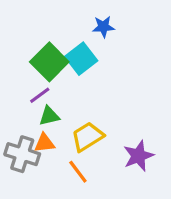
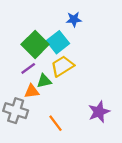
green triangle: (49, 116) -> (44, 81), moved
yellow trapezoid: (87, 137) -> (62, 66), moved
orange triangle: (44, 143) -> (32, 91), moved

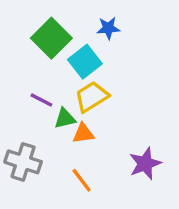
green square: (35, 44) -> (51, 38), moved
purple line: (28, 68) -> (41, 100), turned 63
orange triangle: (32, 91) -> (83, 133), moved

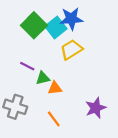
blue star: (108, 28) -> (71, 19), size x1.5
cyan square: (85, 62) -> (56, 28), moved
yellow trapezoid: (92, 97) -> (71, 50), moved

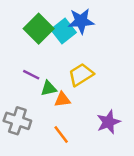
yellow trapezoid: (71, 50) -> (81, 75), moved

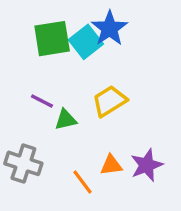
blue star: (81, 21) -> (109, 28), turned -30
green square: (39, 29) -> (52, 39), turned 36
orange triangle: (62, 100) -> (111, 165), moved

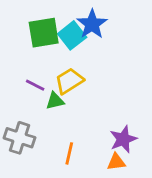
yellow trapezoid: (109, 101) -> (69, 81), moved
orange triangle: (111, 165) -> (116, 162), moved
orange line: (82, 182) -> (69, 153), turned 50

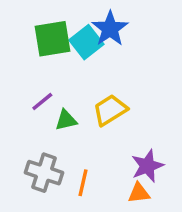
yellow trapezoid: (69, 81) -> (110, 110), moved
purple line: (35, 85) -> (42, 101), turned -66
gray cross: (20, 138) -> (44, 173), moved

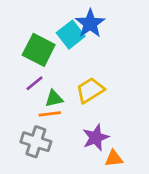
green square: (52, 39) -> (39, 50), moved, turned 36
purple star: (147, 166) -> (96, 138), moved
orange line: (83, 183) -> (50, 114), moved, turned 70

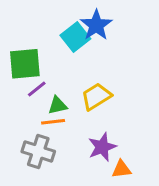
green square: (39, 50) -> (25, 64), moved, turned -32

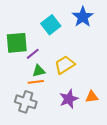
blue star: (96, 25) -> (83, 17), moved
purple line: (37, 89) -> (33, 54), moved
orange triangle: (121, 169) -> (92, 97), moved

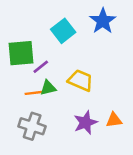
yellow trapezoid: (65, 65) -> (80, 80), turned 55
orange line: (36, 82) -> (35, 93), moved

